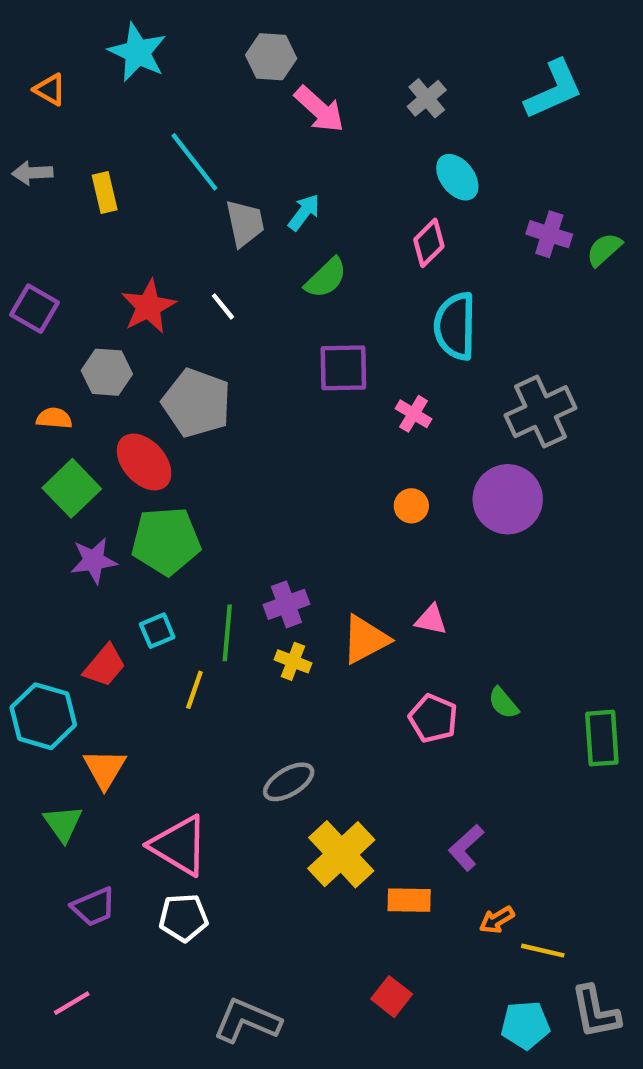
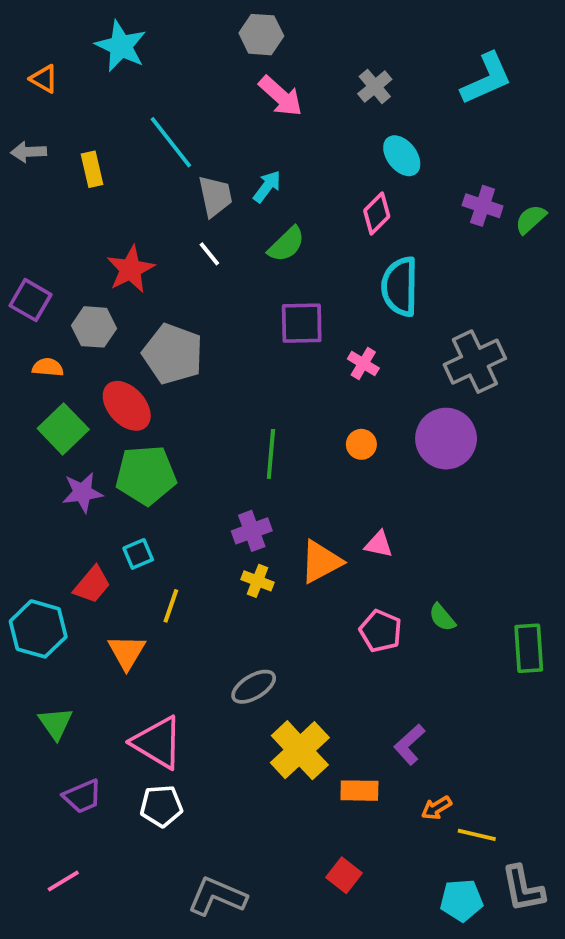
gray hexagon: (271, 57) -> (261, 35), moved
white line: (223, 306) -> (209, 254), moved
purple square: (35, 309) -> (30, 300), moved
green line: (227, 633) -> (271, 454), moved
orange triangle: (105, 769) -> (127, 652), moved

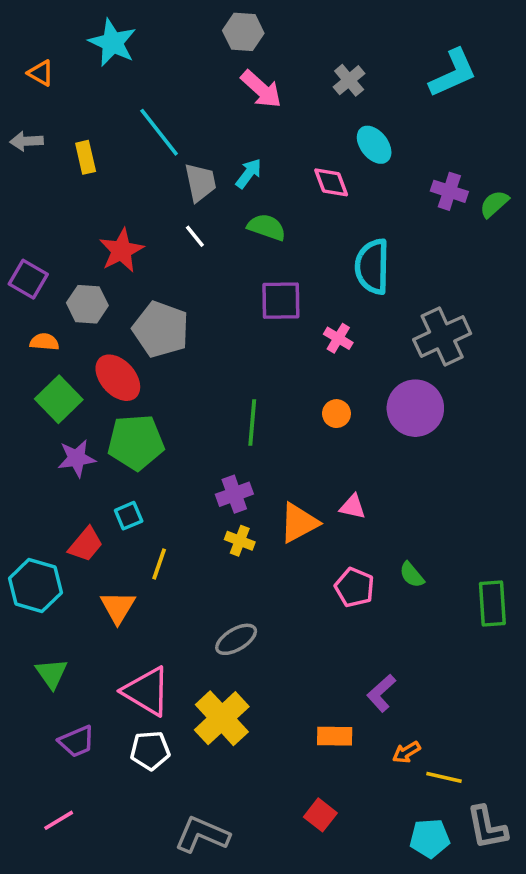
pink diamond: (377, 213) -> (331, 182), moved, turned -66
green semicircle: (286, 244) -> (267, 227), turned -117
yellow cross: (300, 750) -> (222, 718), moved

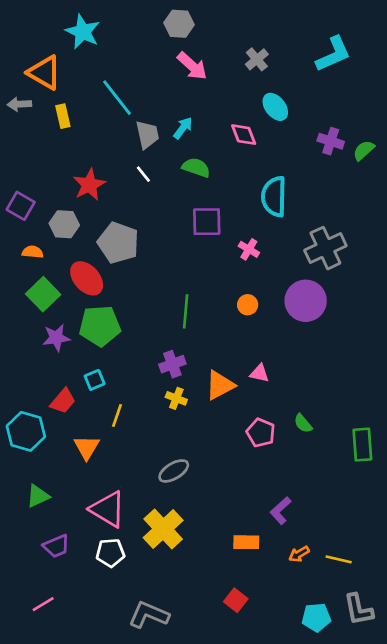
orange triangle: (41, 73) -> (44, 73), moved, size x1.8
green triangle: (52, 673) -> (38, 496), turned 40
yellow line: (444, 777) -> (339, 559), moved

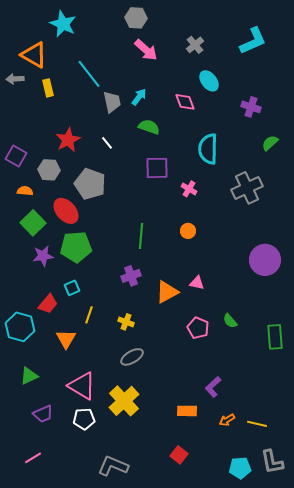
green semicircle: (364, 150) -> (270, 143), moved
white line: (143, 174) -> (107, 143), moved
purple circle: (306, 301) -> (265, 260), moved
yellow cross: (176, 398) -> (126, 322), moved

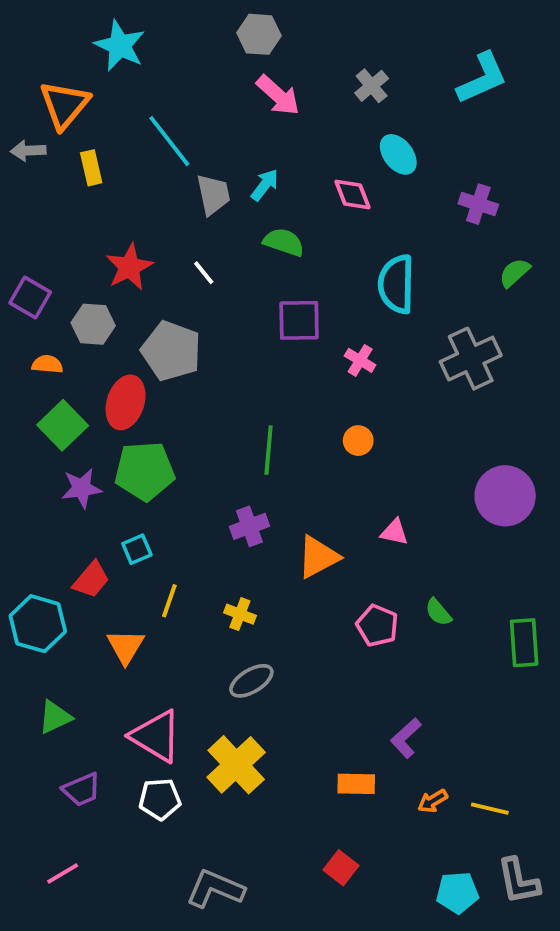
orange triangle: (34, 55) -> (64, 105), turned 40
red ellipse: (66, 211) -> (126, 402), turned 60
pink triangle: (197, 283) -> (394, 532), moved

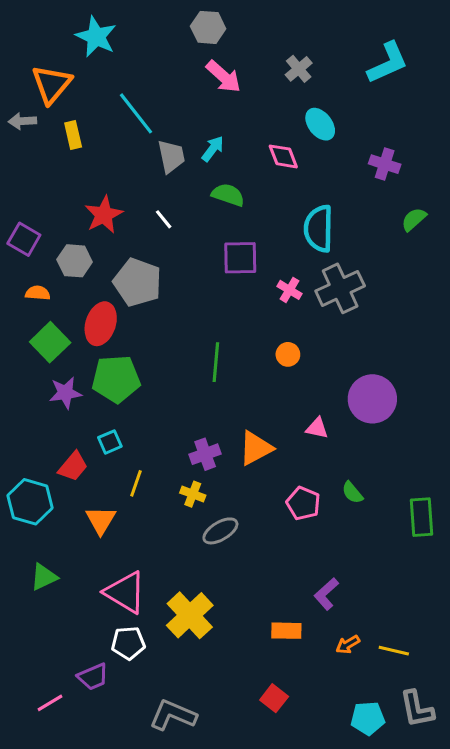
gray cross: (471, 359) -> (340, 288), moved
purple circle: (505, 496) -> (372, 399), moved
purple cross: (249, 526) -> (205, 454), moved
gray ellipse: (251, 681) -> (220, 531), moved
purple trapezoid: (82, 790) -> (93, 677), moved

